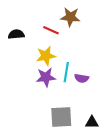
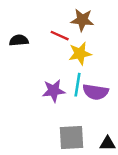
yellow star: (46, 56) -> (80, 54), moved
purple semicircle: (82, 78) -> (96, 92), size x1.5

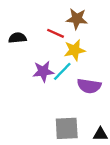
cyan line: (78, 85) -> (62, 71), moved, turned 35
purple star: (54, 91) -> (43, 71), moved

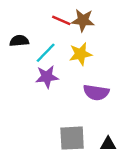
red line: (56, 33) -> (61, 20), moved
cyan line: (62, 71) -> (46, 53), moved

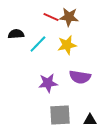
purple star: (47, 77) -> (48, 83), moved

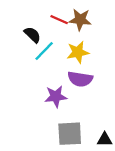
black semicircle: (16, 34) -> (32, 35), moved, turned 49
purple semicircle: (80, 77) -> (80, 79), moved

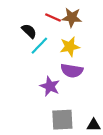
purple star: (56, 96) -> (50, 86), turned 30

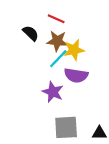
brown star: (72, 17) -> (57, 41), moved
cyan line: (39, 46) -> (58, 59), moved

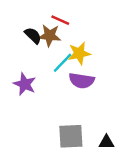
brown star: (57, 41) -> (50, 35), moved
purple star: (53, 92) -> (25, 84), moved

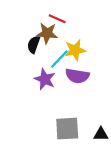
black semicircle: (33, 35) -> (34, 44), moved, turned -114
purple star: (25, 84) -> (45, 79), moved

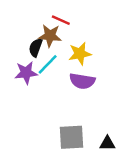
cyan line: (59, 59) -> (48, 64), moved
purple star: (45, 79) -> (26, 73), moved, turned -30

